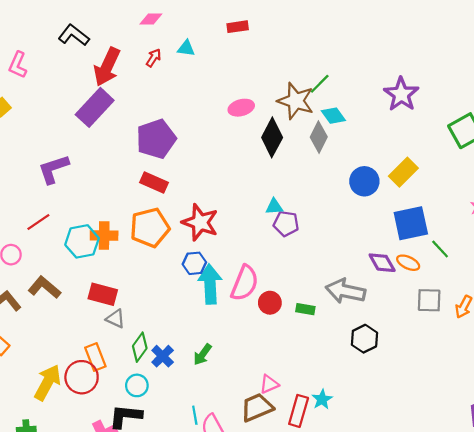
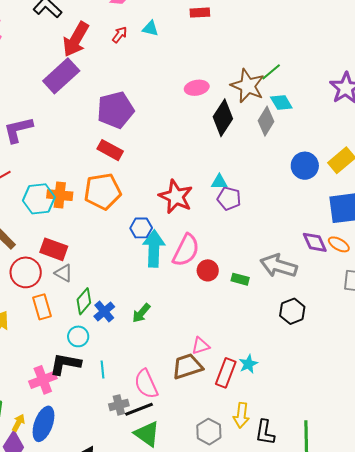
red star: (200, 222) -> (176, 197), moved
red circle: (82, 377) -> (26, 272), moved
cyan line: (195, 415) -> (102, 370), moved

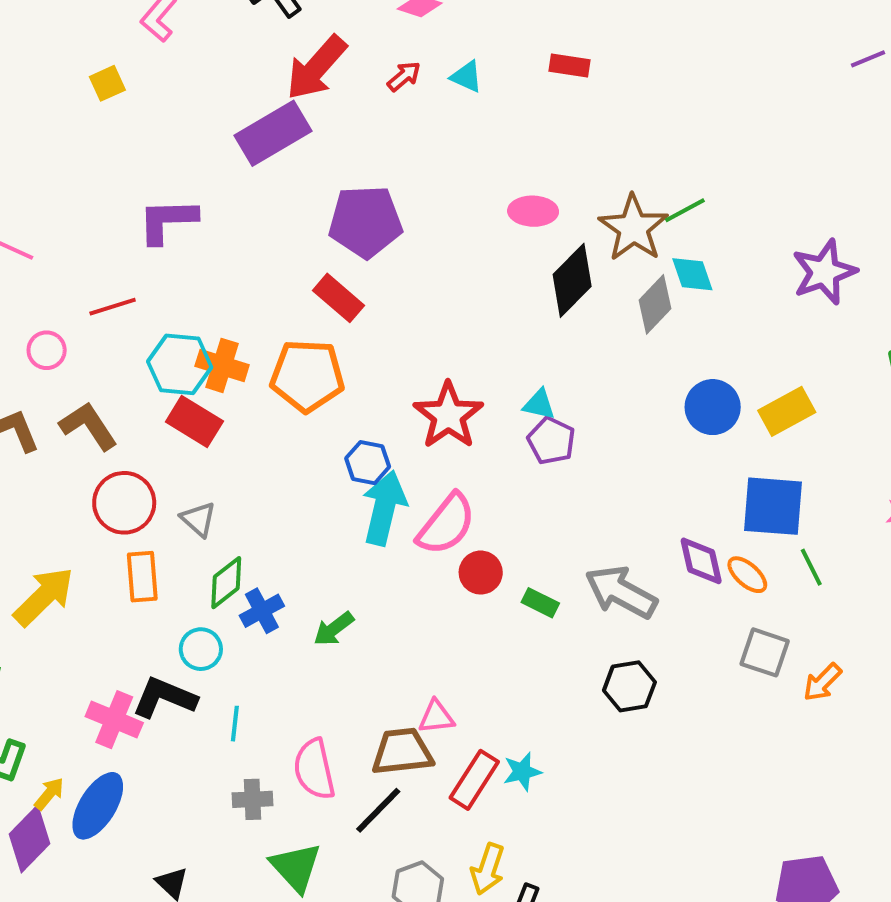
red rectangle: (54, 249) -> (194, 421), moved
pink cross: (43, 380) -> (114, 720), turned 32
black line: (139, 409) -> (378, 810), moved, turned -36

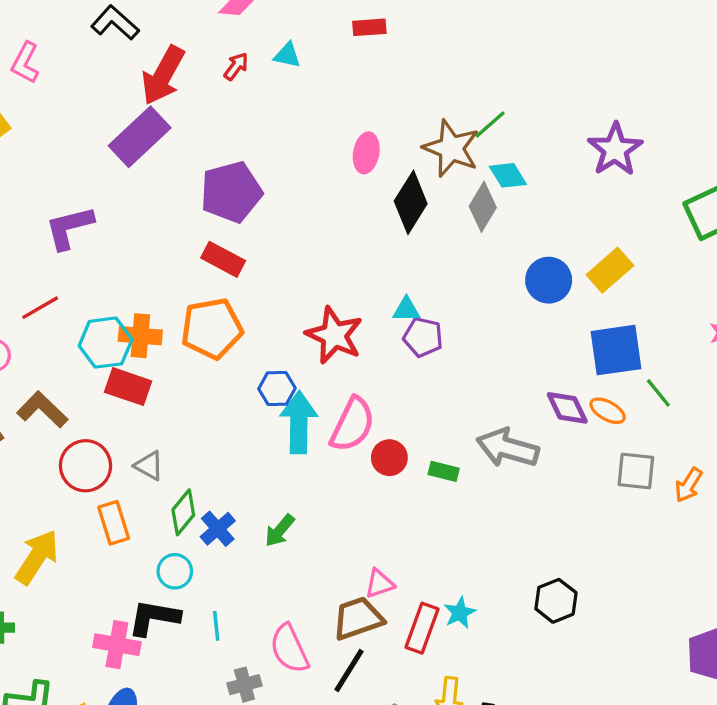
pink ellipse: (533, 211) -> (366, 153), turned -69
black hexagon: (629, 686) -> (556, 601), moved

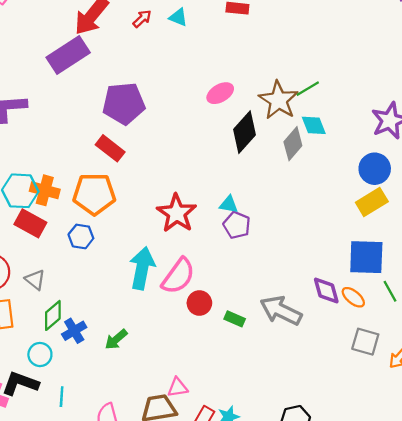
pink ellipse: (366, 153) -> (220, 93), turned 40
blue circle: (549, 280) -> (375, 169), moved
blue hexagon: (277, 389) -> (81, 236), moved

